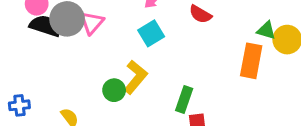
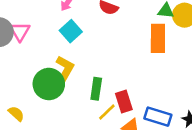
green circle: (114, 90) -> (49, 84), size x1.6
green rectangle: (184, 100) -> (96, 89), moved

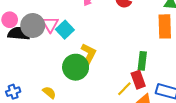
cyan square: (71, 31) -> (65, 30), moved
green rectangle: (96, 89) -> (142, 61), moved

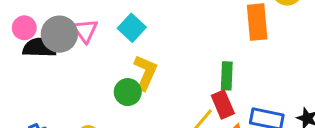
cyan square: (65, 30) -> (132, 28), moved
green circle: (76, 67) -> (128, 92), size x0.7

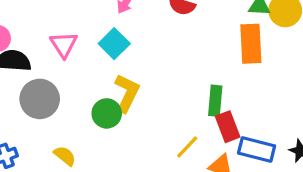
gray circle: (59, 34) -> (40, 99), moved
red rectangle: (223, 104) -> (228, 127), moved

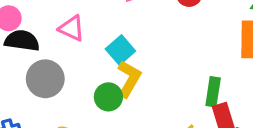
cyan square: (114, 44) -> (120, 50), moved
pink triangle: (64, 45) -> (72, 28), turned -36

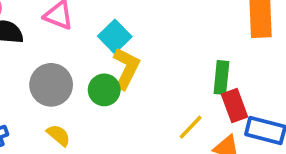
gray circle: (45, 79) -> (51, 85), moved

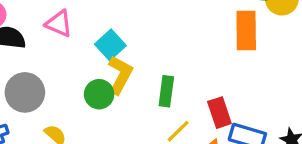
green rectangle: (221, 77) -> (166, 91), moved
gray circle: (51, 85) -> (25, 92), moved

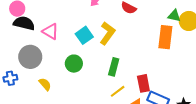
pink triangle: (59, 24) -> (50, 31), moved
yellow L-shape: (120, 75) -> (107, 33), moved

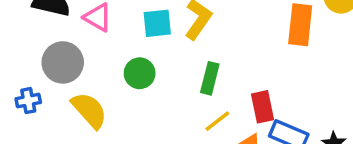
cyan square: (84, 35) -> (157, 23), turned 30
yellow semicircle: (45, 84) -> (89, 110), size x1.6

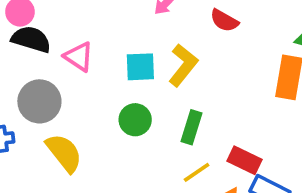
green circle: (140, 73) -> (135, 120), moved
red rectangle: (262, 107) -> (244, 160), turned -56

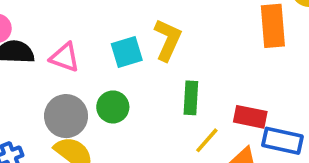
gray circle: (39, 101) -> (66, 116), moved
green circle: (135, 120) -> (113, 107), moved

